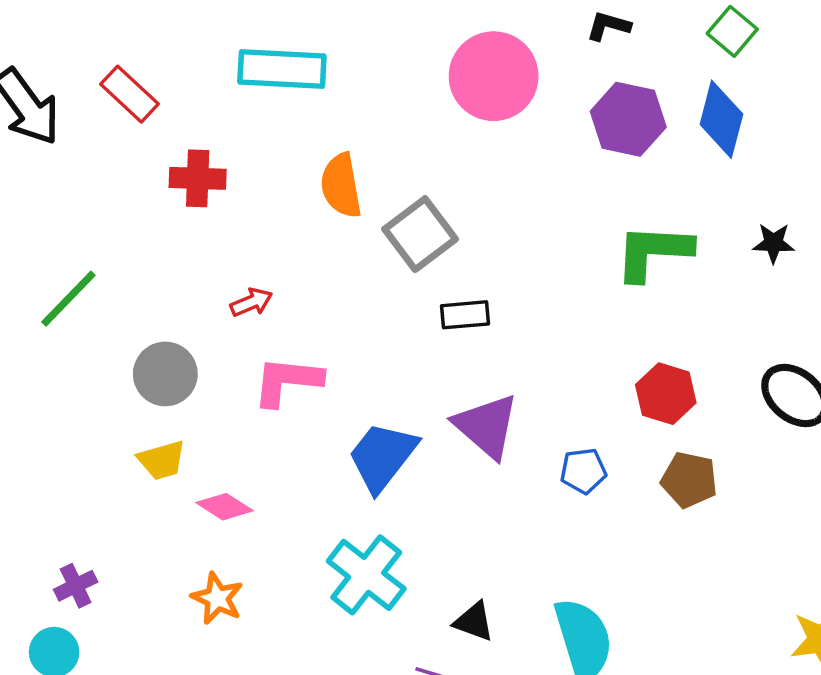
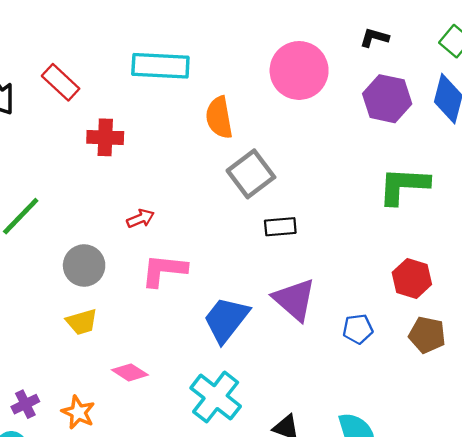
orange semicircle: (341, 186) -> (219, 117), moved
pink diamond: (225, 507) -> (130, 372), moved
orange star: (217, 598) -> (78, 412), moved

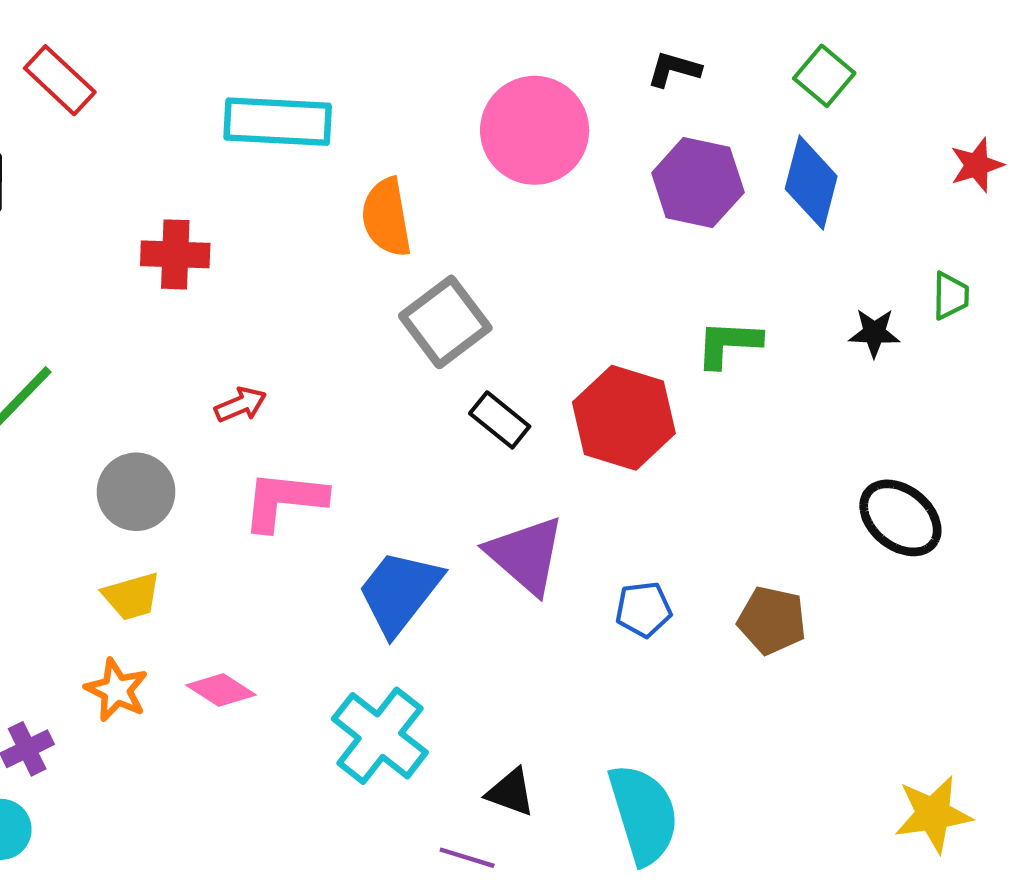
red rectangle: (61, 82) -> (60, 80), moved
green L-shape: (404, 186) -> (728, 344), size x0.7
black rectangle: (280, 227) -> (500, 420), turned 44
red hexagon: (412, 278) -> (624, 418), moved, size x1.4
orange star: (78, 412) -> (116, 690), moved

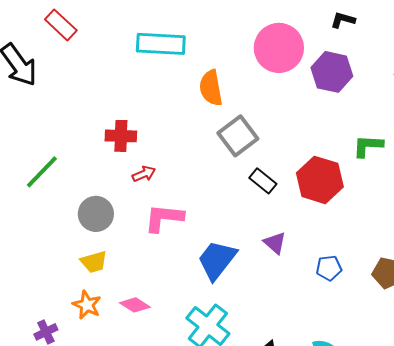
purple hexagon: (698, 183) -> (332, 72), moved
red cross: (175, 254) -> (121, 136), moved
purple triangle: (526, 555) -> (275, 243), size x0.6

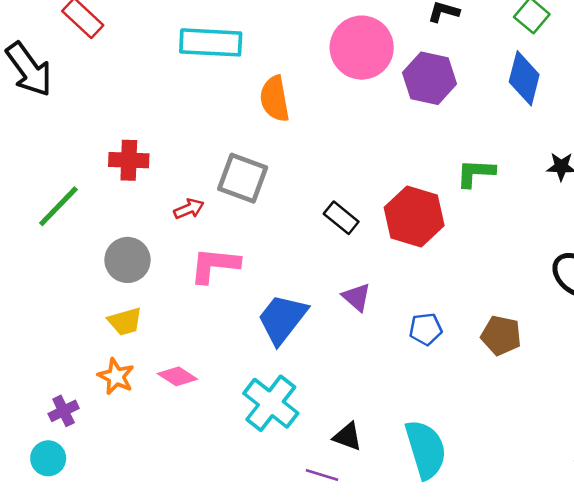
red cross: (121, 136) -> (129, 160), moved
gray square: (238, 136) -> (243, 178), moved, turned -33

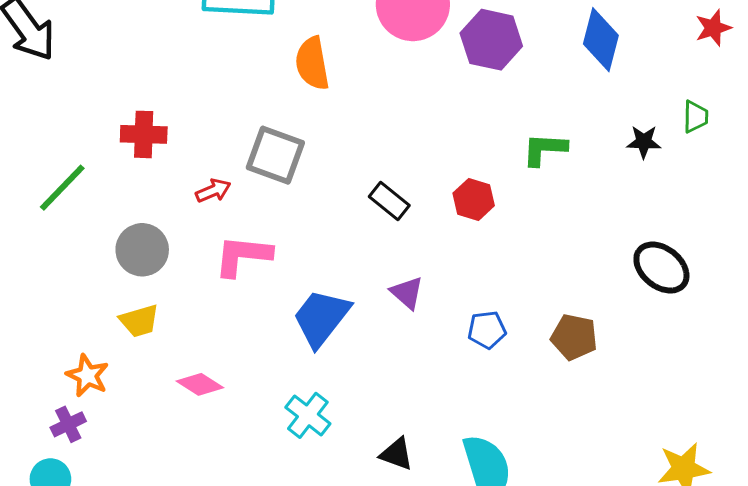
red hexagon: (414, 216) -> (474, 199), size x0.6
orange star: (116, 376) -> (87, 376), moved
cyan cross: (271, 403) -> (308, 415), size x0.7

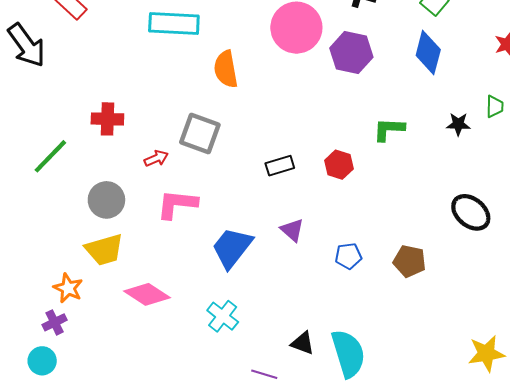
black rectangle: (389, 201) -> (280, 166), turned -56
yellow trapezoid: (139, 321) -> (104, 250), size x1.4
pink diamond: (200, 384) -> (147, 294), size x1.4
black triangle: (397, 454) -> (303, 343), moved

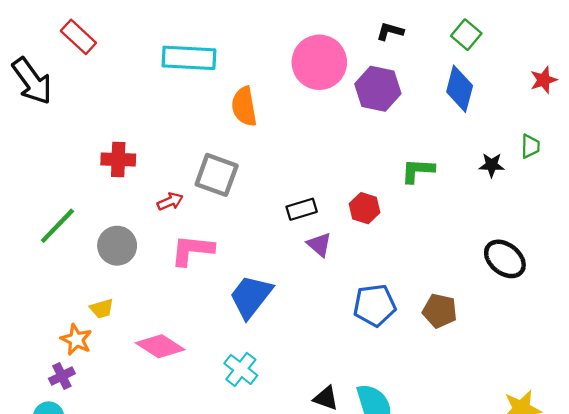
green line: (50, 156) -> (57, 226), moved
purple triangle: (292, 230) -> (319, 245), moved
yellow trapezoid: (104, 250) -> (102, 309), moved, size x0.6
blue pentagon: (348, 256) -> (375, 305), size x1.5

